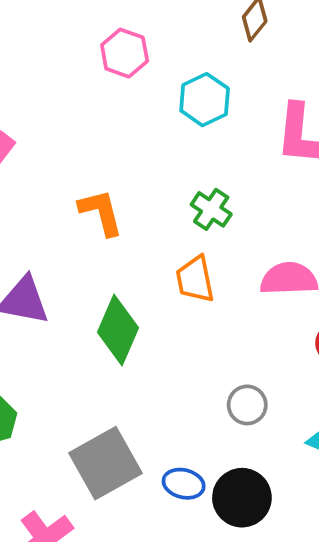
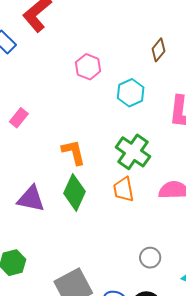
green cross: (211, 209) -> (133, 152), size x1.6
green diamond: (118, 330) -> (75, 192), moved

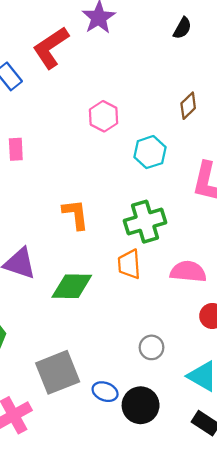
pink rectangle: (19, 118) -> (16, 149), moved, turned -48
green cross: (133, 152) -> (145, 222), turned 32
green diamond: (75, 192) -> (72, 286), moved, turned 60

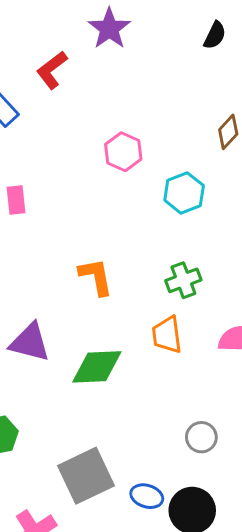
red L-shape: (51, 48) -> (52, 70), size x0.7
green cross: (145, 222) -> (183, 280), size x0.7

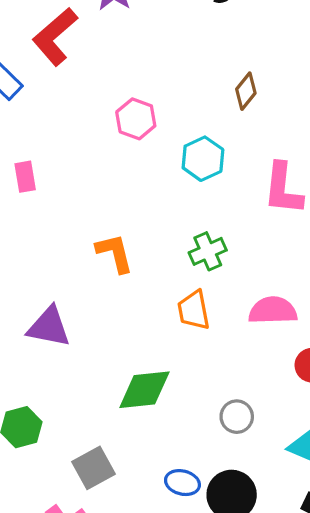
red L-shape: (52, 70) -> (55, 37), size x1.4
green diamond: (97, 367) -> (144, 390), moved
gray square: (86, 476) -> (93, 468), moved, size x0.7

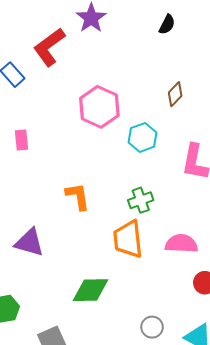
pink hexagon: (136, 119) -> (99, 107), size x1.5
orange trapezoid: (194, 310) -> (128, 239), size x1.4
gray circle: (237, 417) -> (152, 327), moved

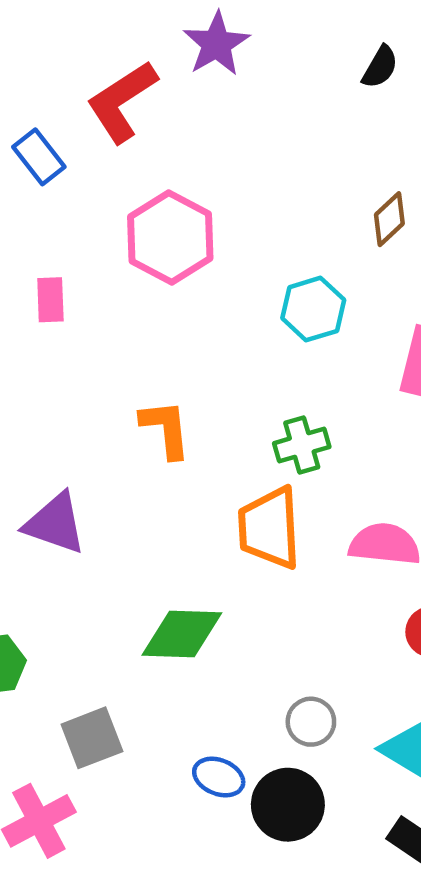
pink hexagon: (99, 107) -> (170, 238), moved

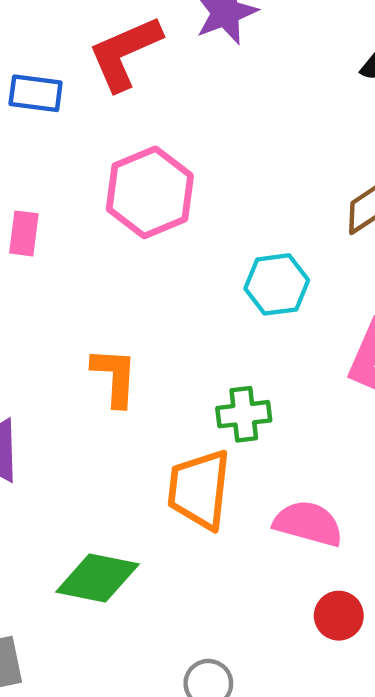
blue rectangle: (39, 157) -> (36, 93), turned -54

